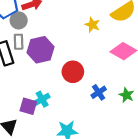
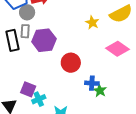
blue cross: (99, 92) -> (92, 83), turned 32
green star: (126, 95) -> (100, 90), moved
cyan cross: (42, 99) -> (39, 99), moved

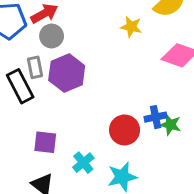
gray circle: (27, 12) -> (52, 36), moved
red circle: (71, 63) -> (125, 130), moved
purple square: (28, 89) -> (45, 142), moved

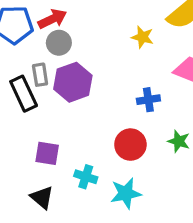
blue cross: (156, 117) -> (148, 100), moved
cyan cross: (83, 163) -> (86, 177), turned -35

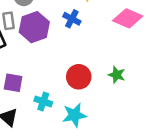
blue cross: (148, 100) -> (72, 19), moved, turned 36

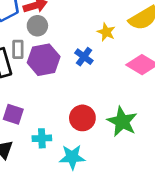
green star: (117, 75) -> (122, 122), size x1.6
cyan cross: (43, 101) -> (42, 138), turned -30

